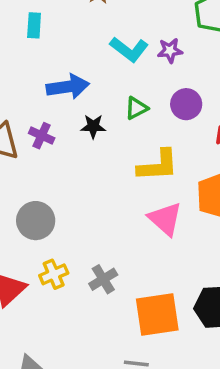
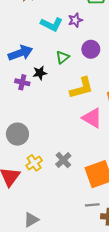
purple cross: (42, 136) -> (22, 82), moved

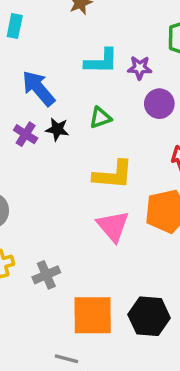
cyan L-shape: (52, 24) -> (101, 61), turned -45
purple circle: (91, 49) -> (159, 104), moved
blue arrow: (20, 53) -> (38, 88), turned -130

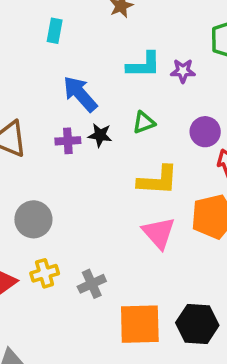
purple circle: (159, 104) -> (205, 132), moved
purple cross: (26, 134) -> (68, 141), turned -35

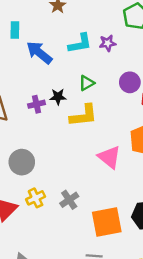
blue arrow: (80, 94) -> (39, 53), moved
yellow L-shape: (158, 180) -> (84, 115), moved

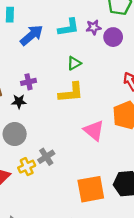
blue arrow: (39, 53) -> (32, 35), turned 100
purple circle: (130, 82) -> (113, 37), moved
black star: (58, 97) -> (19, 101), moved
gray cross: (69, 200) -> (46, 157), moved

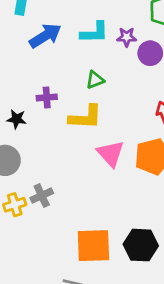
purple cross: (29, 82) -> (47, 97), moved
pink triangle: (94, 130) -> (111, 154), moved

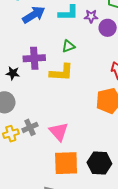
purple cross: (47, 97) -> (34, 58), size x1.5
pink triangle: (111, 154) -> (59, 132), moved

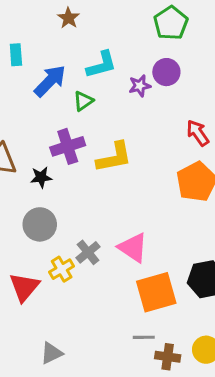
purple star: (91, 16) -> (140, 86), moved
green triangle: (68, 46) -> (83, 101), moved

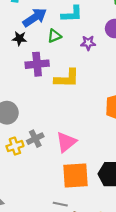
purple star: (140, 86) -> (88, 43), moved
black star: (41, 177) -> (19, 38), moved
pink triangle: (133, 248) -> (66, 142), turned 35

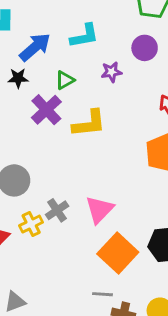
green triangle: (54, 36) -> (65, 80), moved
purple cross: (37, 64) -> (46, 110), turned -30
orange square: (75, 176) -> (118, 253), turned -36

